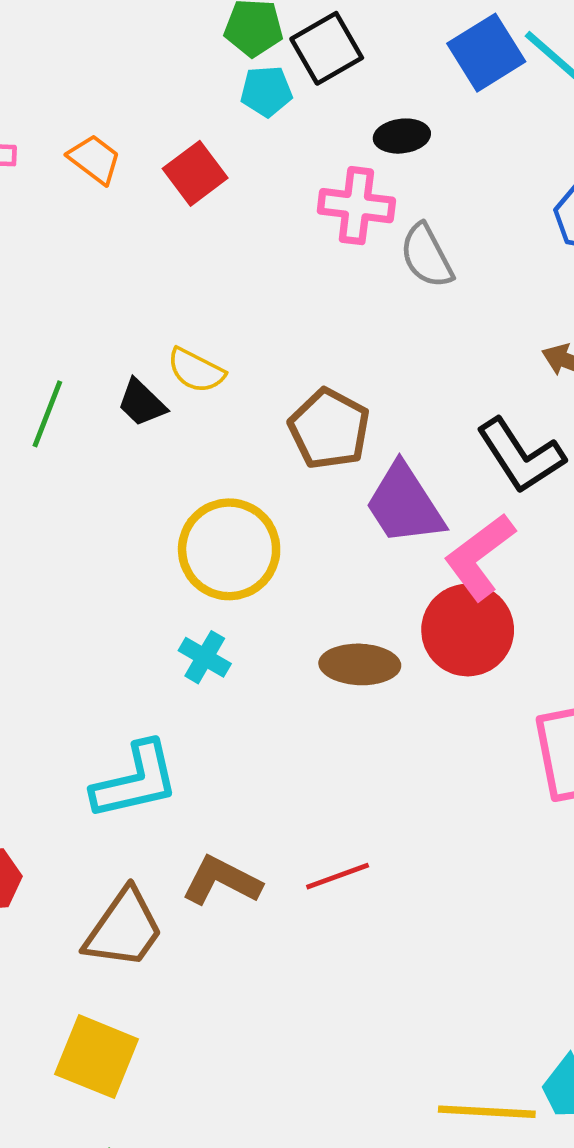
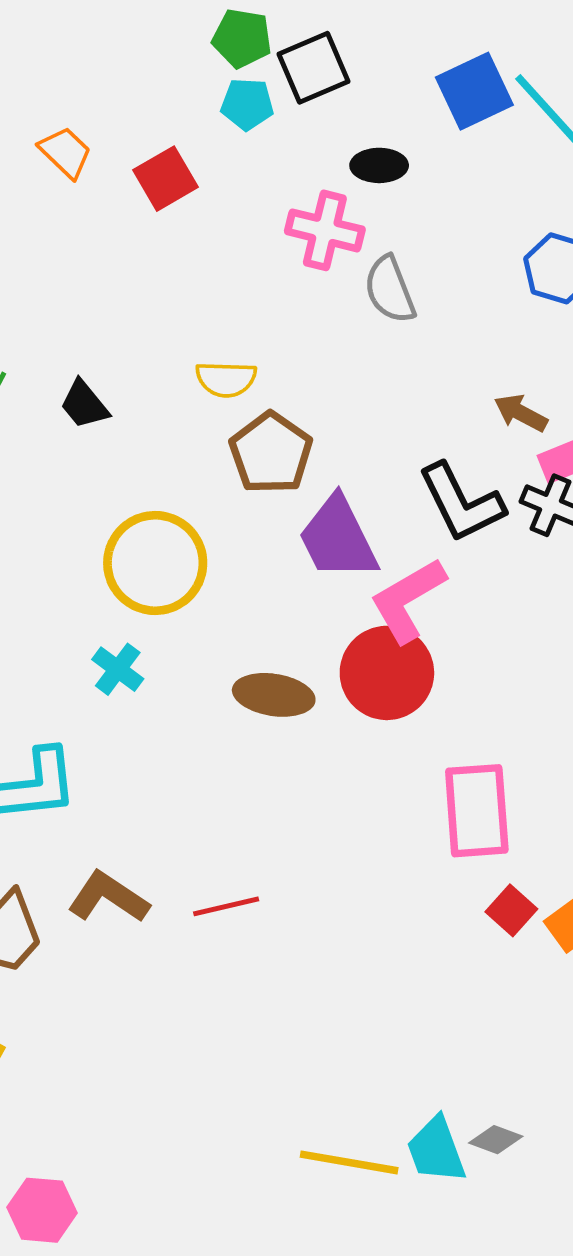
yellow semicircle: (196, 370) -> (226, 379), moved, turned -32

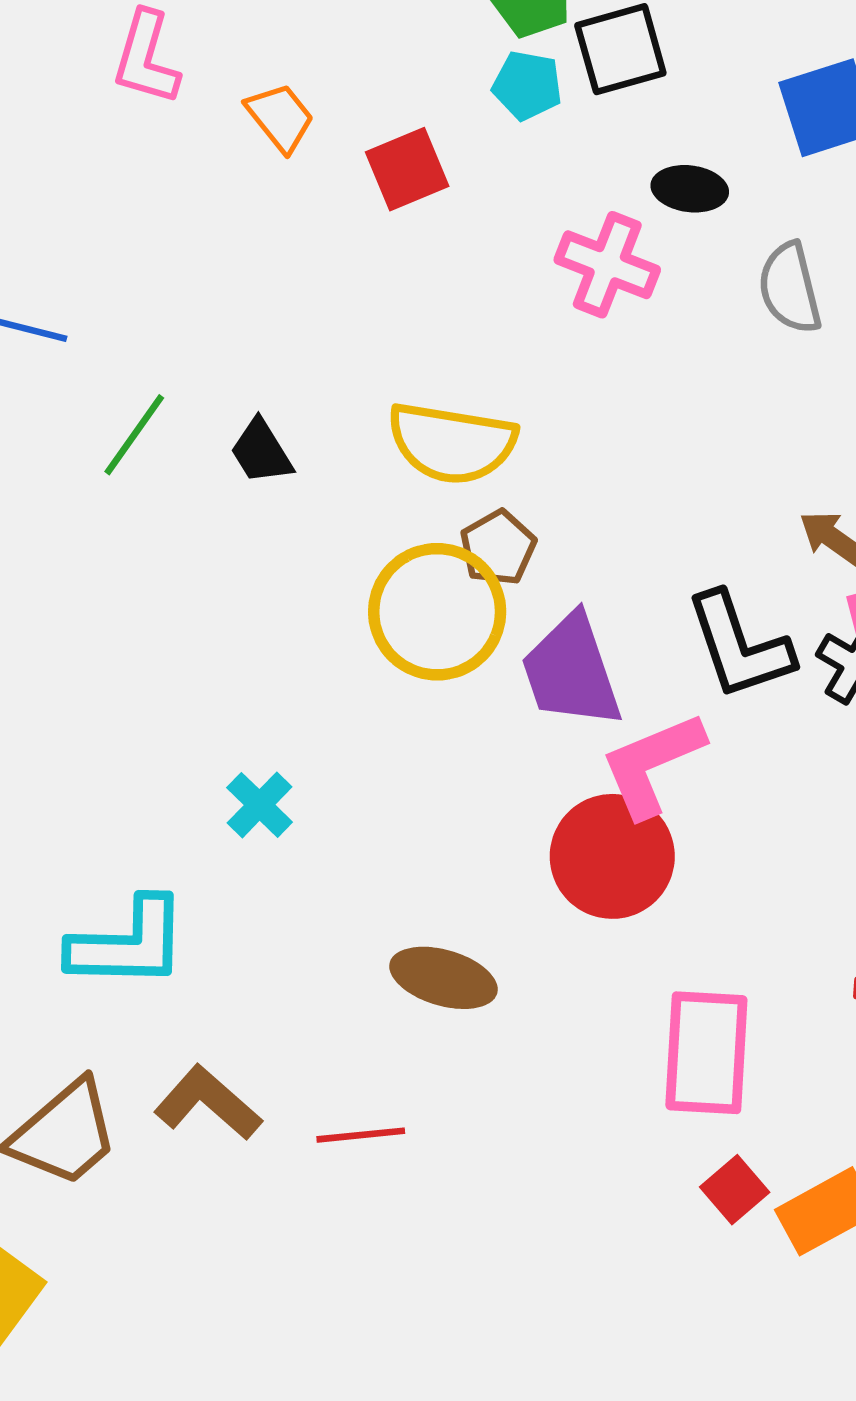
gray semicircle: (390, 290) -> (790, 288), moved
yellow semicircle: (226, 379) -> (452, 443), size x1.6
brown pentagon: (271, 453) -> (498, 548), size x0.7
yellow circle: (155, 563) -> (437, 612), moved
brown ellipse: (274, 695) -> (443, 978), moved

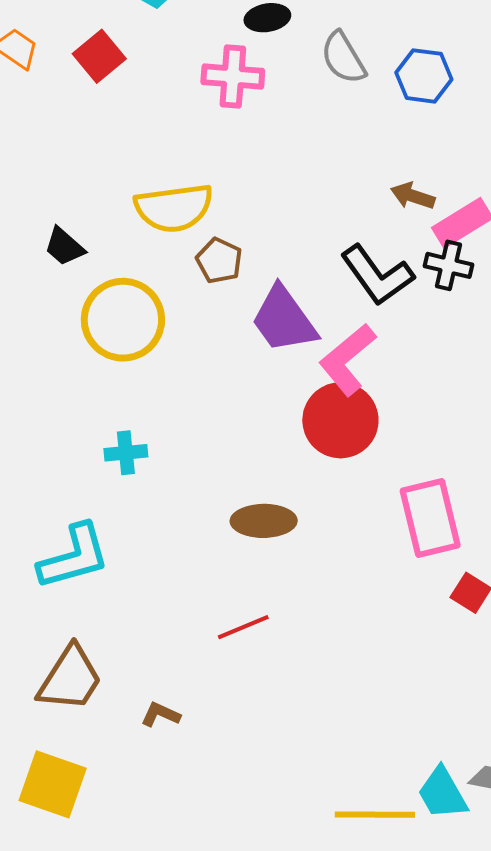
yellow circle: (437, 612) -> (123, 320), moved
cyan cross: (260, 805) -> (126, 453), turned -33
brown L-shape: (208, 1103) -> (160, 715), moved, size x0.6

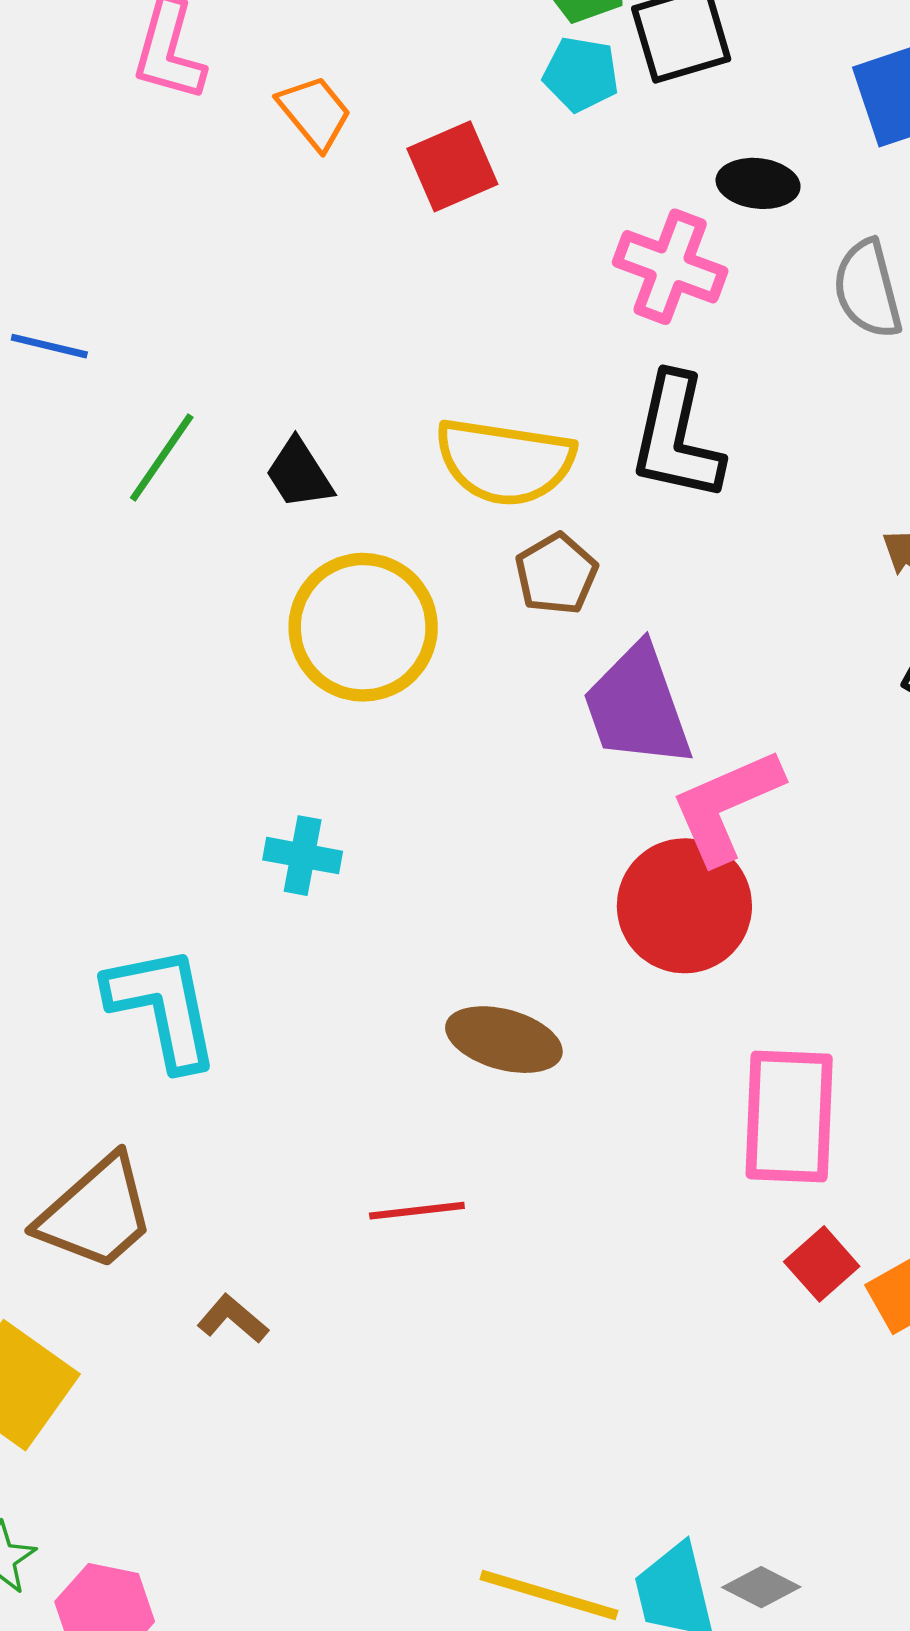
black L-shape: (377, 275) -> (676, 438), moved, turned 32
cyan L-shape: (74, 557) -> (163, 1007), turned -102

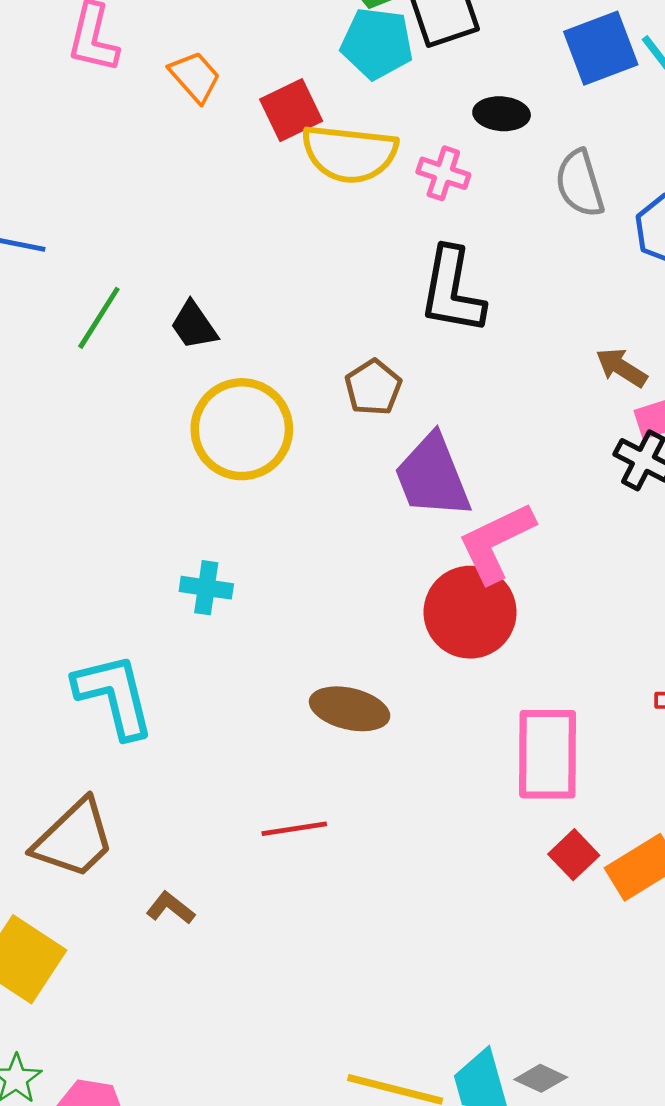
cyan pentagon: (581, 74) -> (377, 43), size x1.4
pink cross: (670, 267) -> (443, 173), size x0.7
yellow semicircle: (505, 462) -> (350, 154), moved

